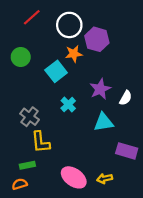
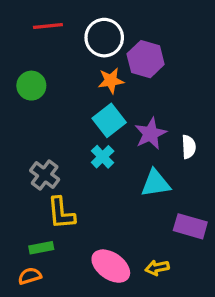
red line: (32, 17) -> (48, 26), turned 36
cyan square: (56, 71) -> (109, 120), moved
white semicircle: (126, 98) -> (189, 147), turned -32

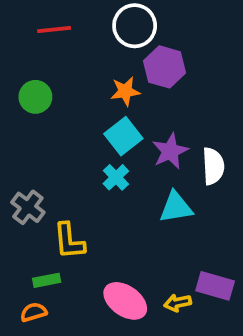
white circle: (104, 38) -> (135, 26), moved
white semicircle: (189, 147) -> (213, 166), size x1.4
gray cross: (45, 175) -> (28, 207), moved
purple rectangle: (190, 226) -> (215, 286), moved

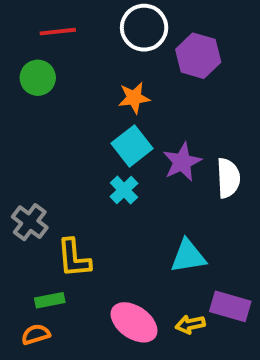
purple hexagon: (165, 67) -> (198, 56), moved
green circle: (35, 97) -> (38, 78), moved
cyan triangle: (176, 207) -> (188, 256), moved

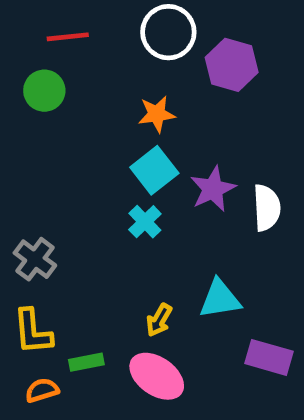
yellow L-shape: (74, 258) -> (33, 332), moved
green rectangle: (50, 300) -> (86, 362), moved
yellow arrow: (190, 324) -> (159, 320), moved, turned -48

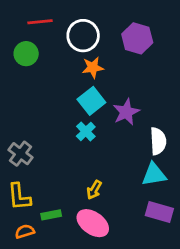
white circle: (168, 32) -> (83, 36), moved
white semicircle: (267, 208) -> (158, 141), moved
cyan triangle: (220, 299) -> (154, 175), moved

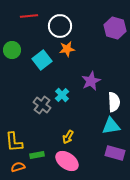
purple hexagon: (137, 38) -> (115, 28), moved
green circle: (26, 54) -> (12, 50), moved
cyan square: (91, 101) -> (42, 60), moved
gray cross: (21, 154) -> (42, 105), moved

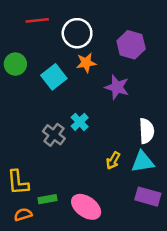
purple hexagon: (115, 28) -> (131, 45), moved
purple star: (91, 81) -> (117, 87), moved, turned -30
yellow arrow: (68, 137) -> (113, 161), moved

